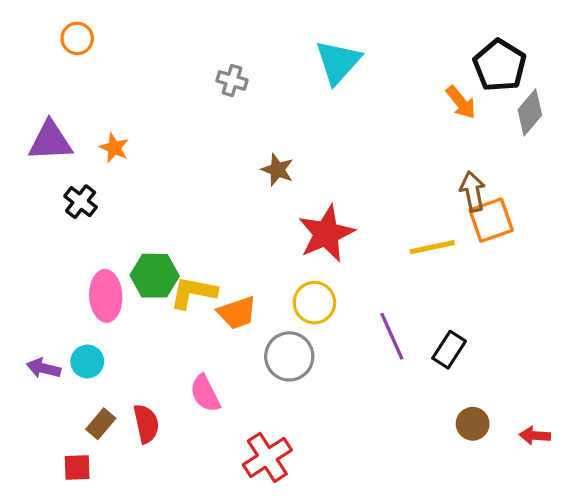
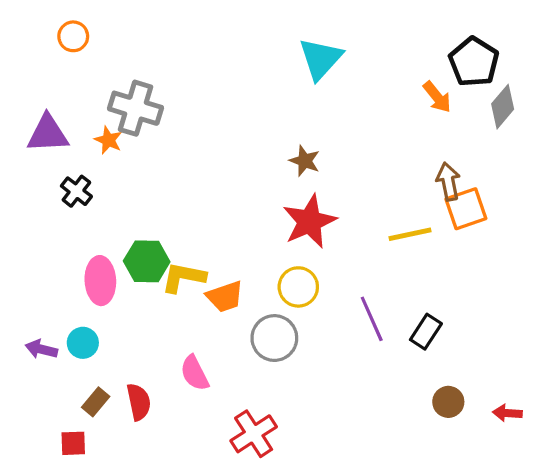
gray cross: (232, 80) -> (135, 108), moved, size x1.8
brown star: (277, 170) -> (305, 161), moved

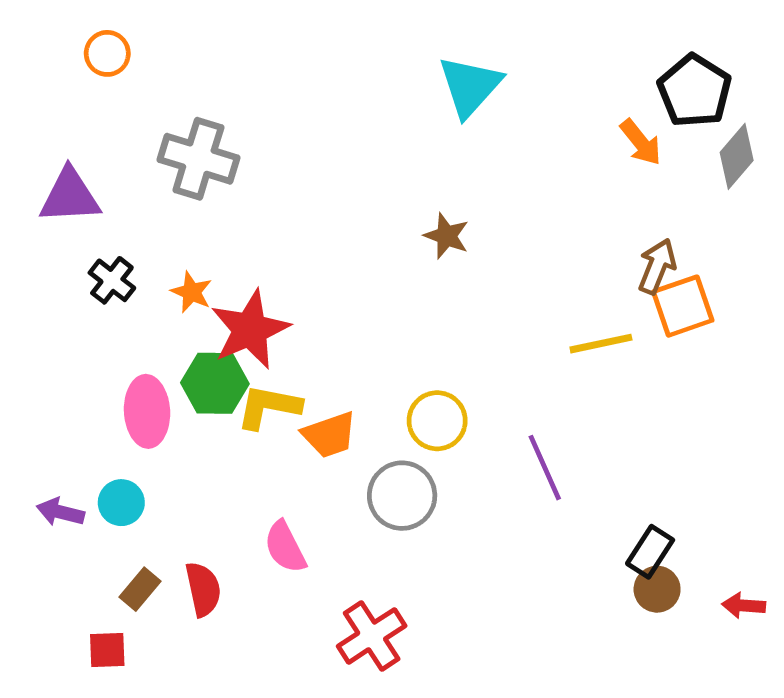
orange star: (108, 140) -> (191, 292), moved
brown arrow: (448, 182) -> (657, 266), turned 33
red star: (309, 221) -> (250, 329), moved
black rectangle: (426, 332) -> (650, 552), moved

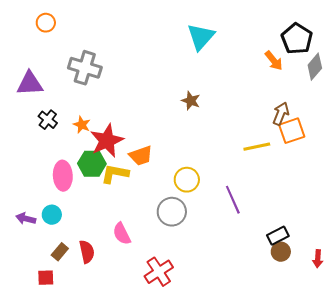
orange trapezoid: (330, 435) -> (141, 156), moved
black rectangle: (650, 552) -> (278, 236), turned 30
red arrow: (744, 606) -> (318, 259), turned -90

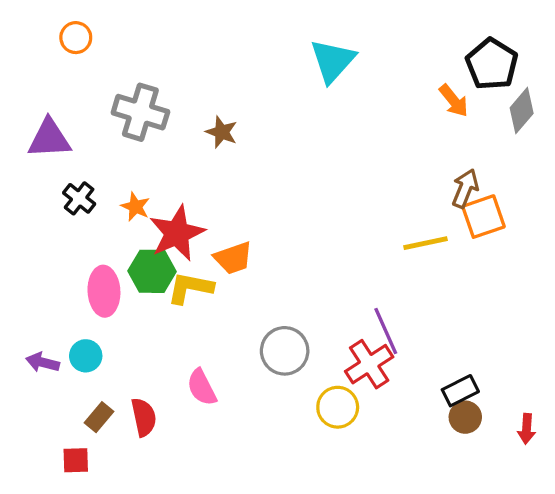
brown star: (191, 101) -> (222, 132), moved
yellow circle: (187, 180) -> (338, 407), moved
red cross: (159, 272) -> (369, 364), moved

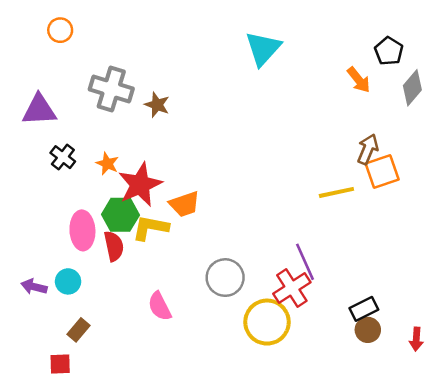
black pentagon: (492, 64) -> (389, 51), size x0.7
brown star: (222, 132) -> (157, 105), moved
yellow circle: (338, 407) -> (267, 322), size x1.4
red semicircle: (144, 417) -> (114, 246), moved

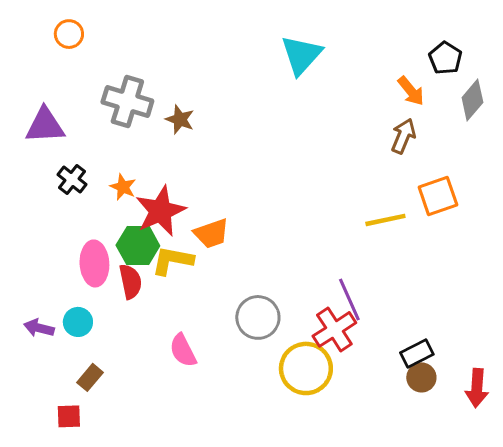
brown arrow: (368, 149) -> (403, 136), moved
red arrow: (416, 339) -> (477, 388), size x1.4

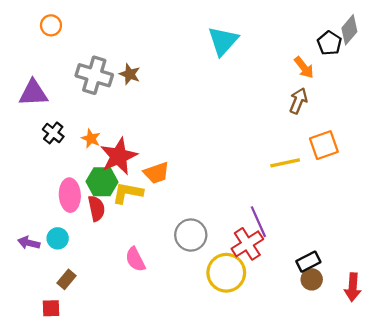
gray diamond: (472, 100) -> (349, 30), moved
brown star: (180, 120) -> (130, 74), moved

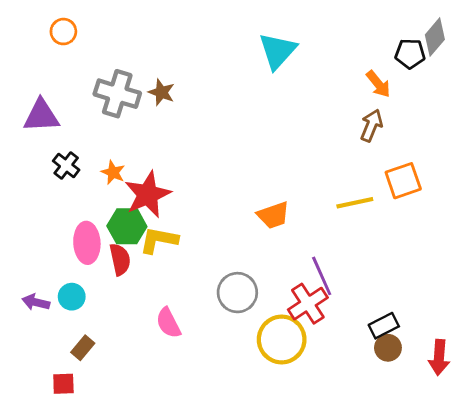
black pentagon: (329, 43) -> (410, 54), turned -30
orange trapezoid: (156, 173) -> (273, 215), moved

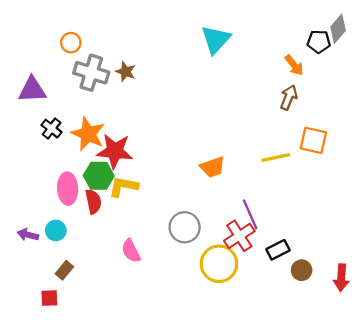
orange circle: (63, 32) -> (71, 43), moved
orange star: (113, 172) -> (88, 134), size x1.8
orange square: (403, 181) -> (313, 140), turned 32
red star: (148, 194) -> (115, 151), turned 30
black rectangle: (384, 326) -> (278, 250), moved

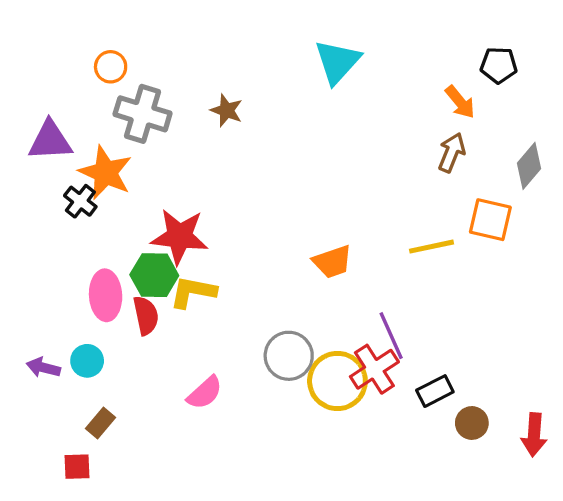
gray diamond: (338, 29) -> (529, 166), moved
brown star: (126, 72) -> (227, 110), moved
orange star: (88, 134) -> (106, 173), moved
pink semicircle: (131, 251) -> (205, 393), turned -105
yellow circle: (219, 264) -> (337, 381), moved

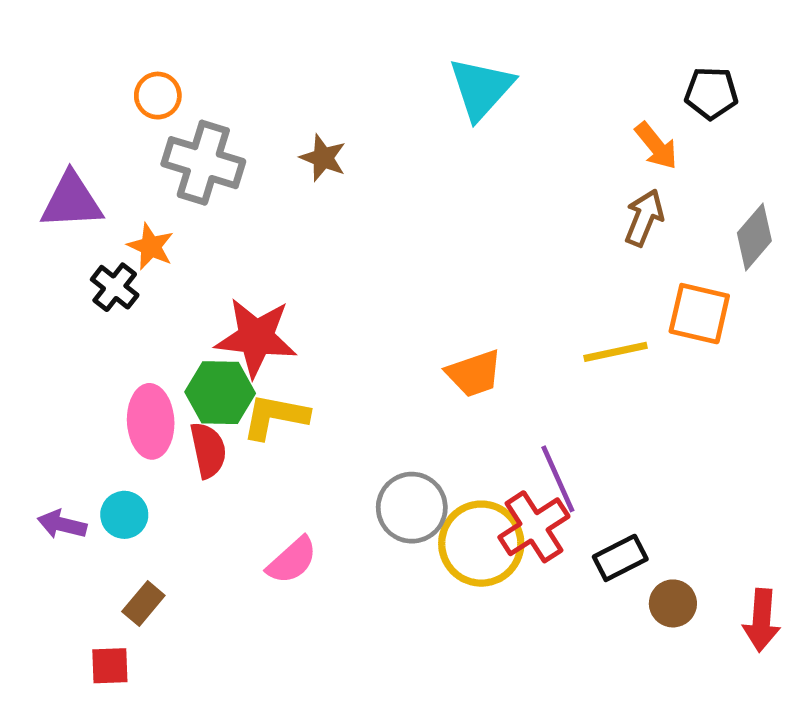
orange star: (106, 173) -> (151, 246), size x0.6

